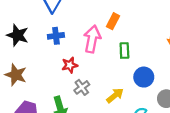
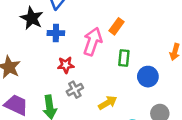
black star: (18, 35) -> (32, 18), moved
blue circle: (144, 77) -> (148, 77), moved

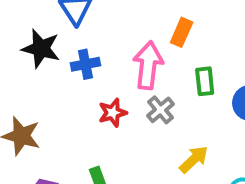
gray cross: (75, 90) -> (160, 110), moved

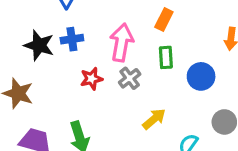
orange rectangle: (182, 32) -> (164, 19), moved
black star: (41, 49) -> (39, 45), moved

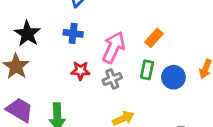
black star: (39, 45) -> (27, 34), moved
blue circle: (201, 76) -> (173, 77), moved

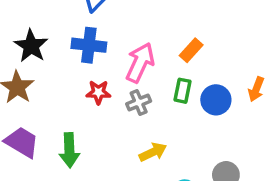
blue cross: (73, 33) -> (89, 45), size x1.4

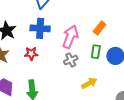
red star: (98, 92) -> (31, 54), moved
yellow arrow: (153, 152) -> (89, 83), moved

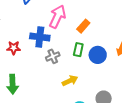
blue cross: (40, 28) -> (40, 37), moved
pink arrow: (70, 37) -> (57, 17), moved

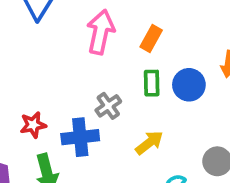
blue cross: (40, 37) -> (80, 137), moved
red star: (14, 48) -> (33, 125), moved

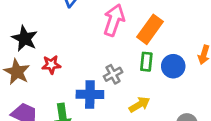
orange rectangle: (151, 38) -> (150, 29), size x1.5
red star: (33, 125) -> (51, 65), moved

